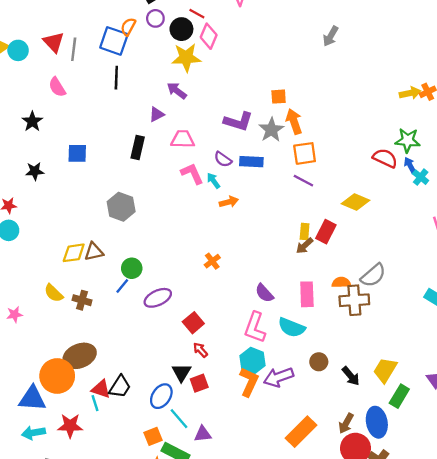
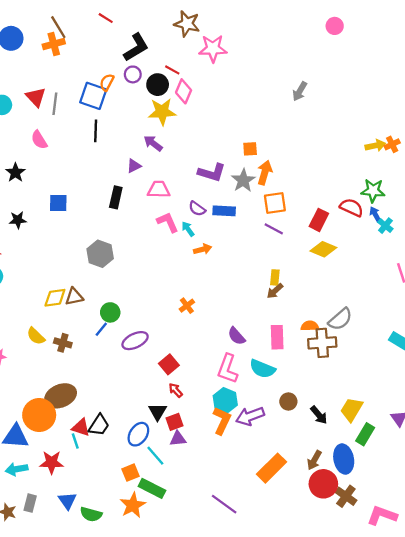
orange arrow: (294, 121) -> (265, 173), turned 35
red rectangle: (326, 232) -> (319, 220), moved
purple triangle: (203, 434) -> (178, 439), moved

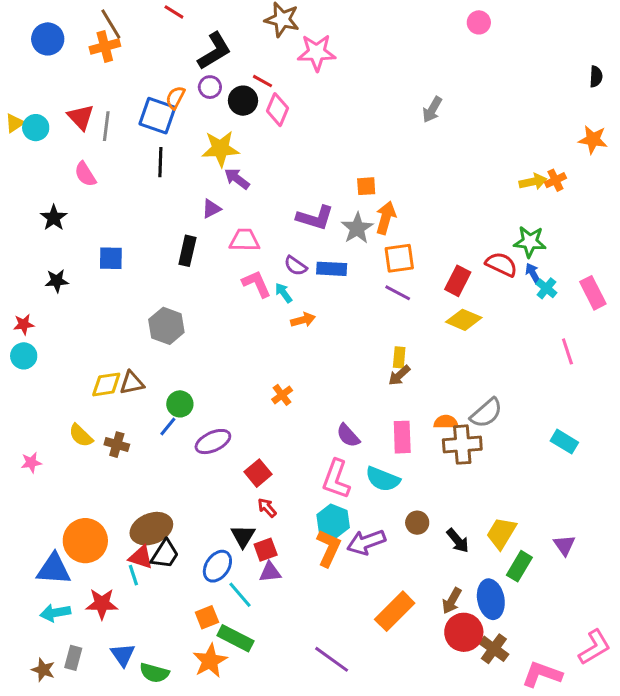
yellow star: (162, 112) -> (220, 149), moved
brown ellipse: (61, 396) -> (151, 529), moved

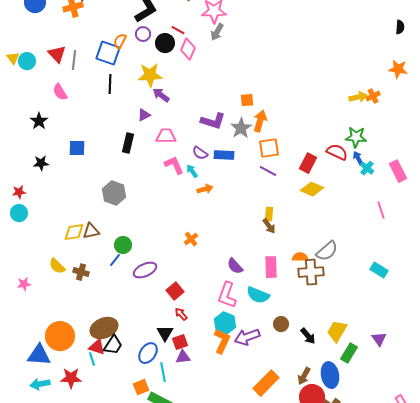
gray arrow: (432, 110) -> (217, 32), moved
yellow triangle: (15, 123) -> (13, 58), turned -32
brown arrow: (399, 375) -> (269, 226), turned -84
cyan line: (240, 595) -> (163, 372), turned 30

